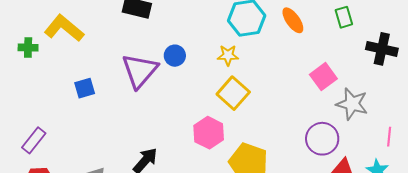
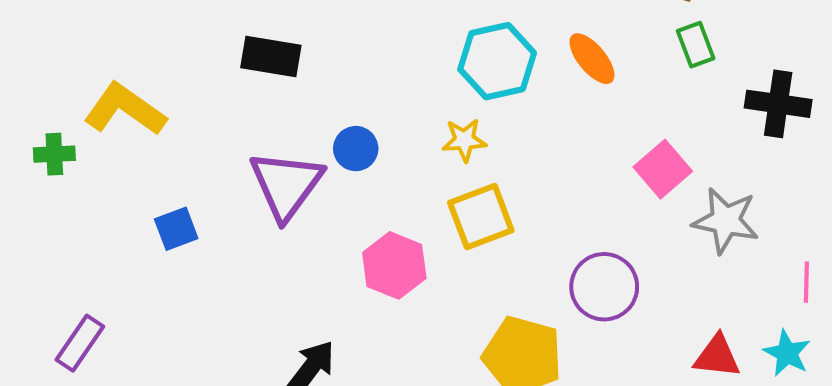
yellow square: (233, 93) -> (481, 216), turned 32
pink hexagon: (209, 133) -> (394, 265), moved
purple circle: (322, 139) -> (604, 287), moved

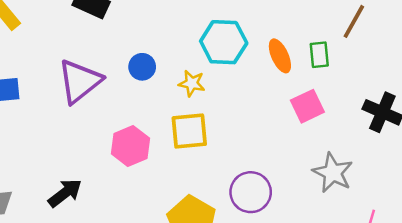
green rectangle: (696, 45) -> (319, 55), moved
blue circle: (356, 149) -> (142, 67), moved
pink square: (663, 169) -> (307, 106), moved

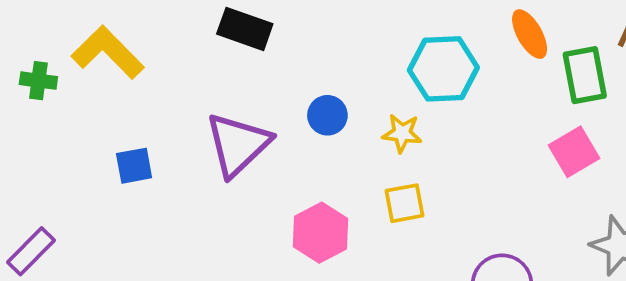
green rectangle: (319, 55) -> (585, 75), size x1.4
orange ellipse: (280, 56) -> (530, 34), moved
yellow square: (189, 131) -> (404, 203), size x0.7

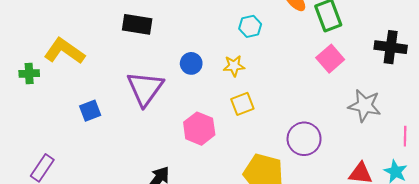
cyan hexagon: (443, 69) -> (250, 26), size x0.6

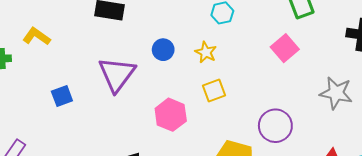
yellow L-shape: (64, 51) -> (37, 36), size x0.7
pink square: (330, 59) -> (285, 48), moved
yellow star: (234, 66) -> (206, 52), turned 30

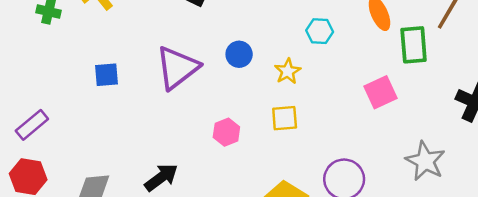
pink hexagon: (171, 115) -> (226, 132), size x0.7

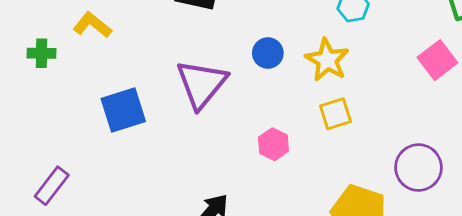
yellow star: (288, 71) -> (327, 60), size x1.4
blue square: (107, 75) -> (123, 110), size x1.5

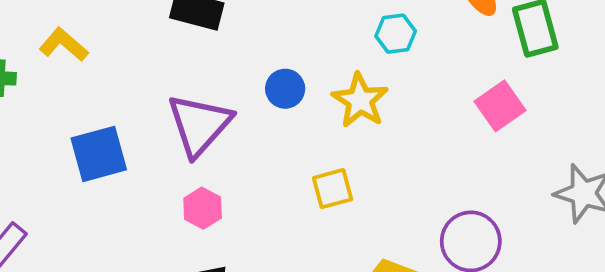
yellow square: (336, 114) -> (333, 189), moved
pink hexagon: (273, 144) -> (203, 208), moved

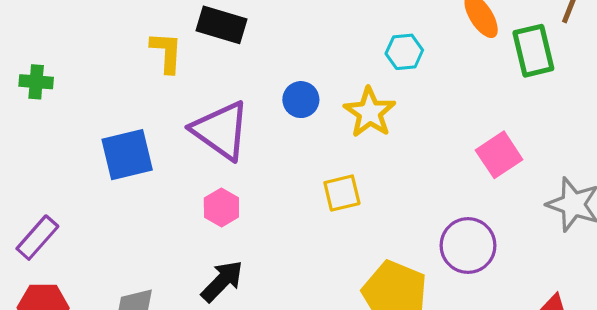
yellow L-shape: (64, 45) -> (166, 52), moved, turned 51
pink square: (500, 106) -> (499, 155), moved
purple triangle: (199, 125) -> (221, 130), turned -38

